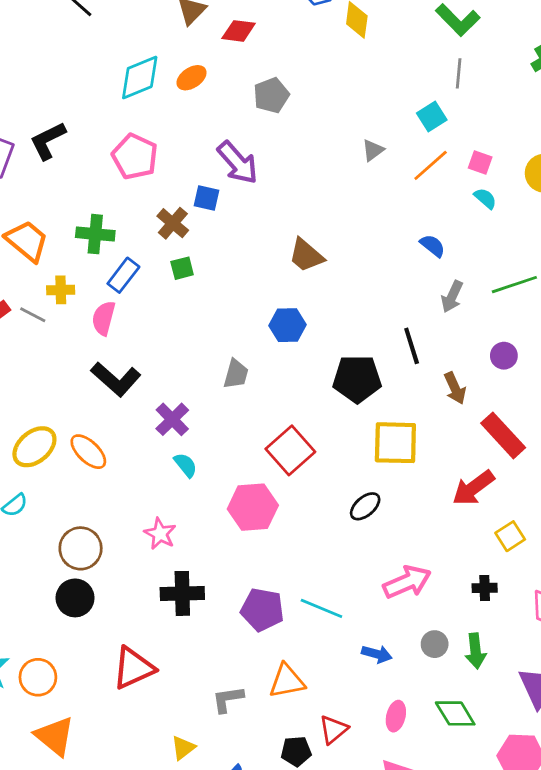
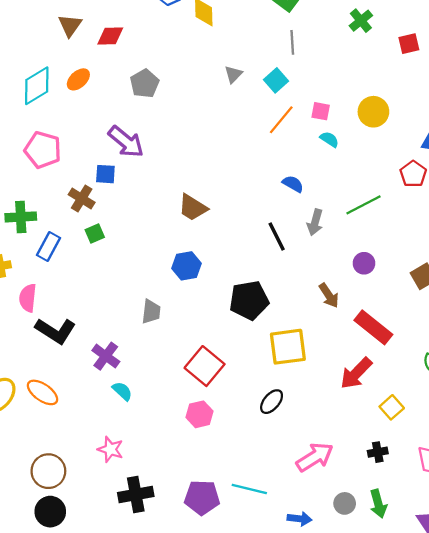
gray triangle: (373, 150) -> (233, 74), moved
pink semicircle: (104, 318) -> (28, 298), moved
black line: (412, 346) -> (277, 237), moved
pink hexagon: (253, 507) -> (200, 414), moved, size x0.7

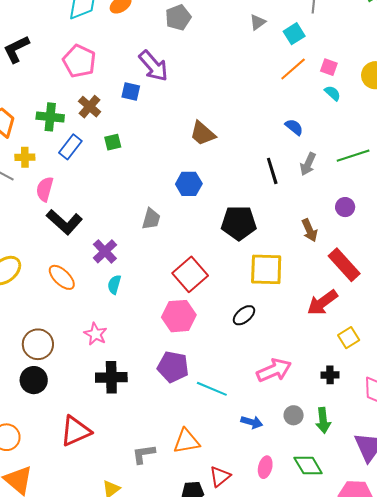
brown cross: (82, 199) -> (90, 107), moved
cyan semicircle: (122, 391) -> (114, 285), turned -126
orange ellipse: (43, 392) -> (62, 277), moved
pink hexagon: (200, 414) -> (179, 316), size x1.4
purple pentagon: (202, 497) -> (173, 367), moved

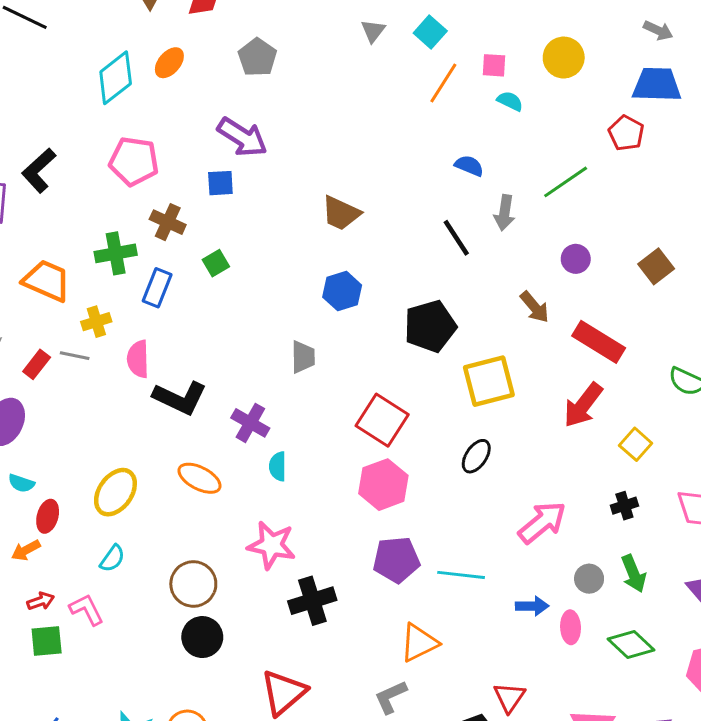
pink star: (96, 334) -> (272, 545), size x1.4
orange triangle: (186, 441) -> (419, 643), moved
pink ellipse: (265, 467) -> (571, 627), moved

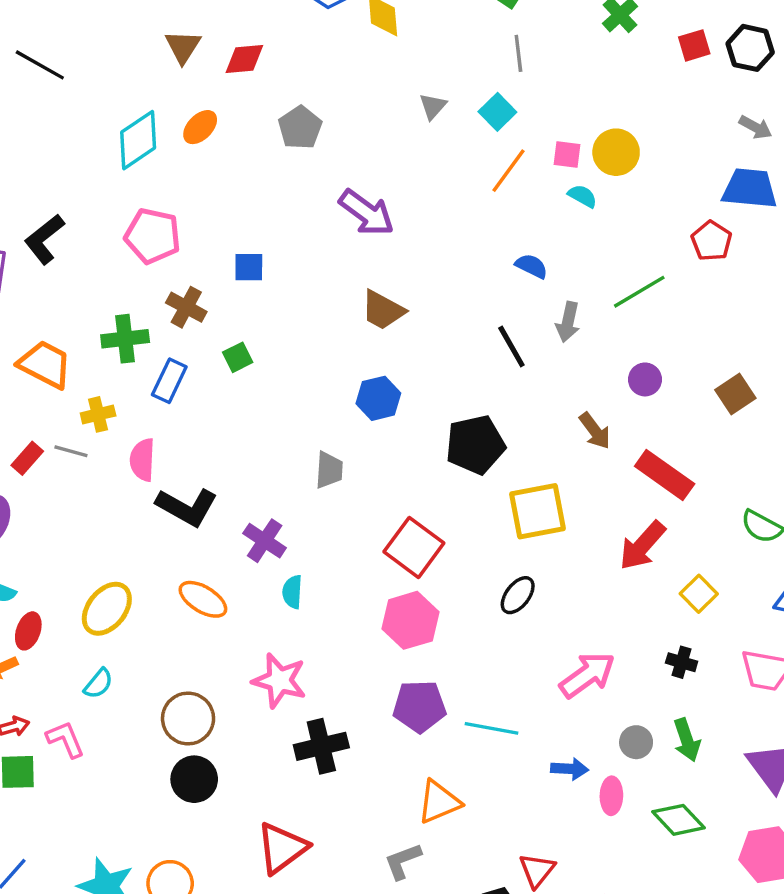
yellow circle: (564, 58) -> (616, 152), moved
purple arrow: (242, 137) -> (367, 213), moved
black cross: (624, 506) -> (682, 662), turned 30

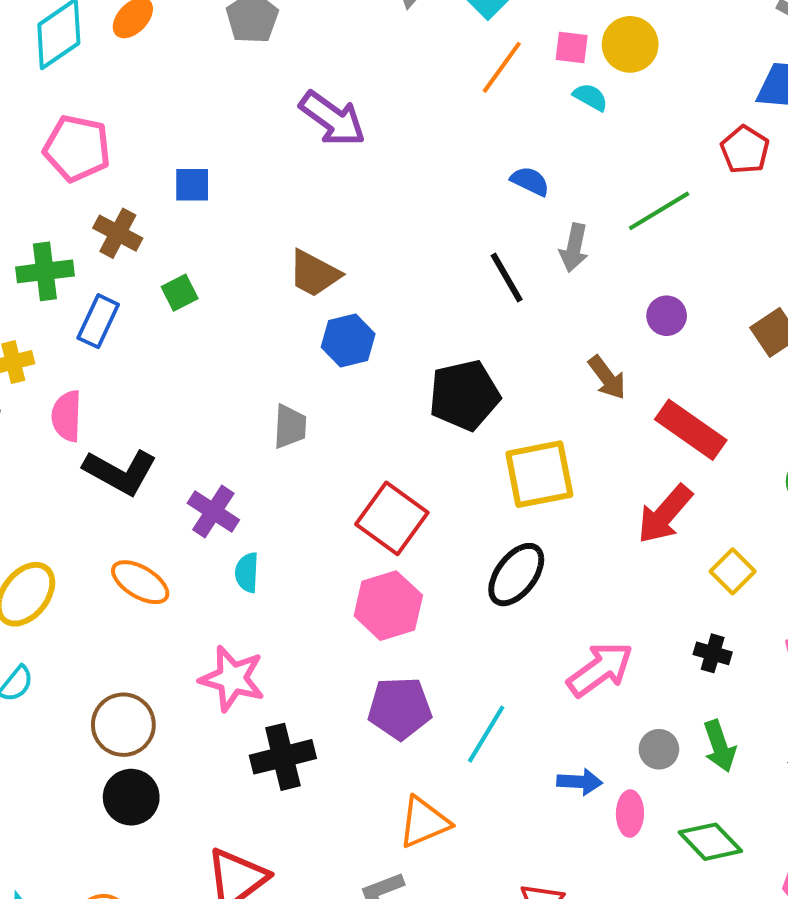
brown trapezoid: (383, 310) -> (314, 273), moved
black ellipse: (518, 595) -> (516, 575), size x1.4
cyan line: (492, 728) -> (486, 734), turned -69

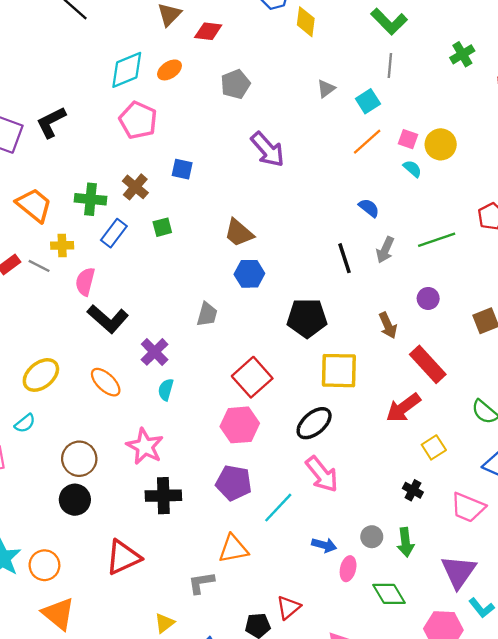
pink pentagon: (77, 148) -> (138, 120), moved
pink arrow: (600, 669) -> (322, 474), moved, turned 75

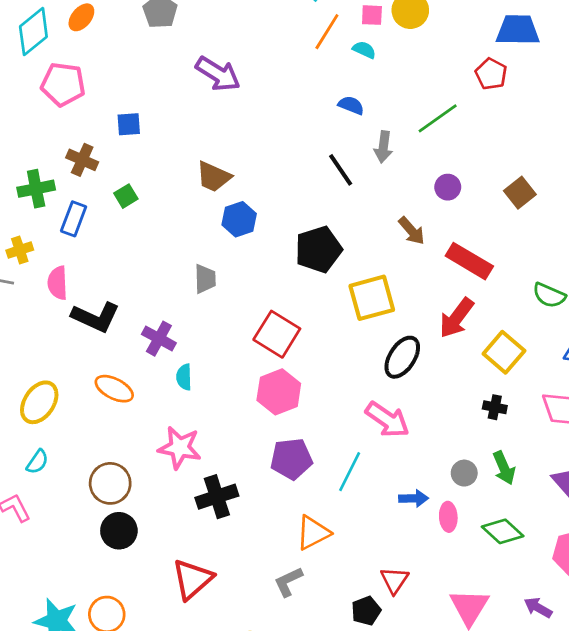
cyan semicircle: (412, 169) -> (364, 50), moved
black ellipse: (314, 423) -> (402, 357), moved
yellow square: (434, 447) -> (504, 352), size x1.4

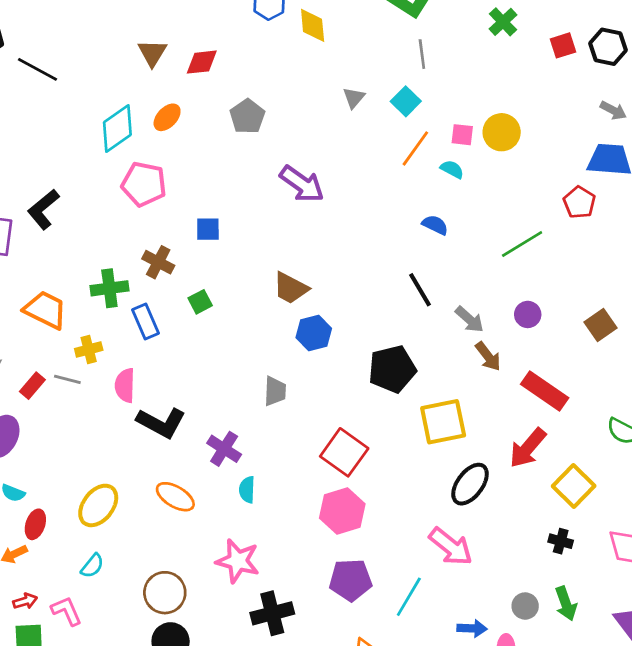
gray arrow: (383, 147) -> (469, 319), moved, turned -60
blue rectangle: (74, 219) -> (146, 321), turned -48

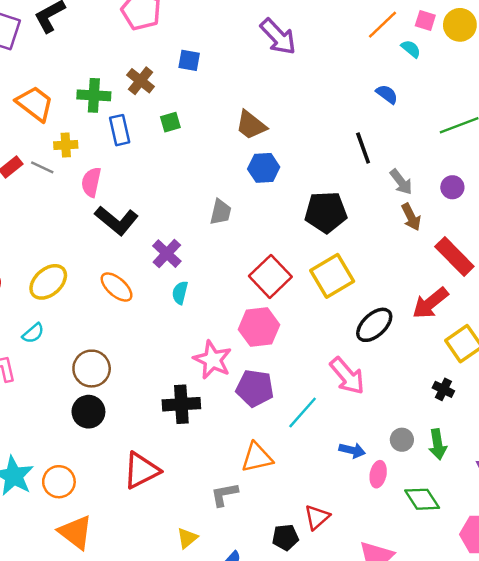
yellow square: (443, 422) -> (332, 276), moved, turned -30
pink star: (238, 561) -> (212, 360), moved

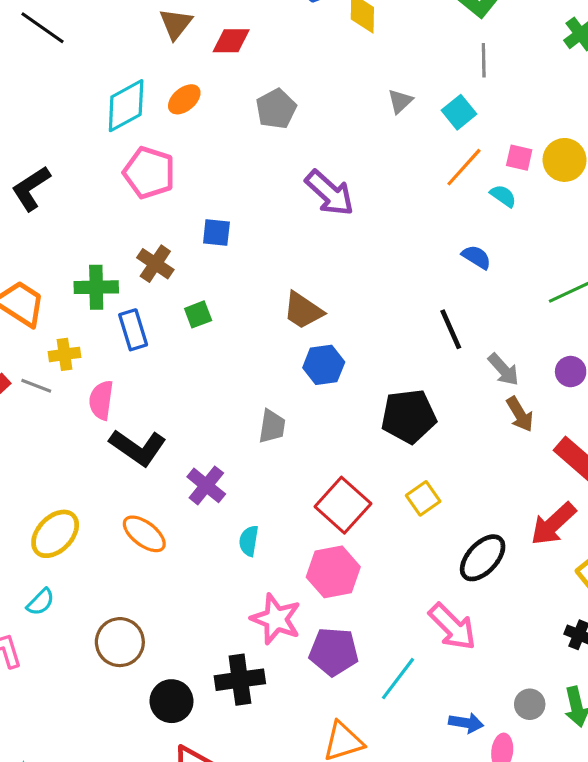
yellow square: (332, 276) -> (423, 498), size x0.6
cyan semicircle: (180, 293) -> (249, 541), moved
black circle: (88, 412) -> (172, 701), moved

